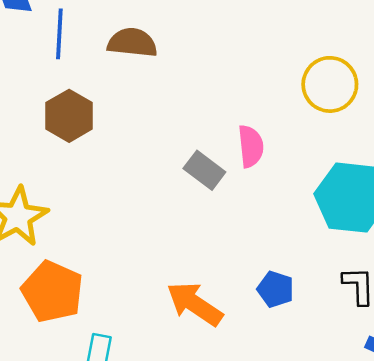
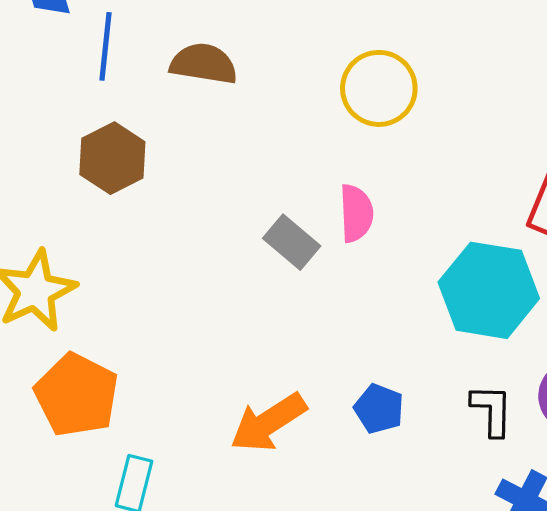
yellow circle: (330, 84) -> (379, 88), moved
orange arrow: (195, 304) -> (268, 422), turned -70

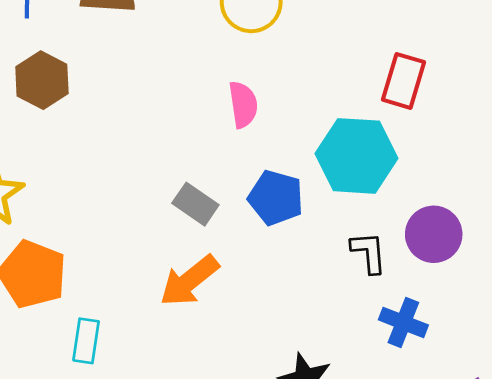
gray rectangle: (292, 242) -> (195, 204), moved
blue pentagon: (379, 409) -> (276, 198), moved, size x1.4

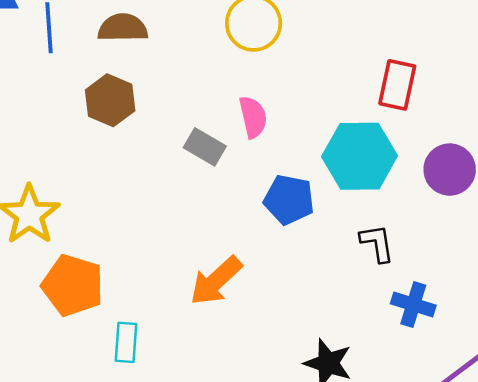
brown hexagon: (42, 80) -> (110, 100), moved
gray rectangle: (195, 204) -> (205, 147), moved
purple circle: (434, 234) -> (450, 170), moved

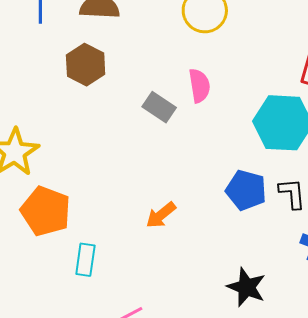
blue pentagon: (289, 200) -> (246, 190), moved
orange arrow: (216, 281) -> (161, 215), size x0.7

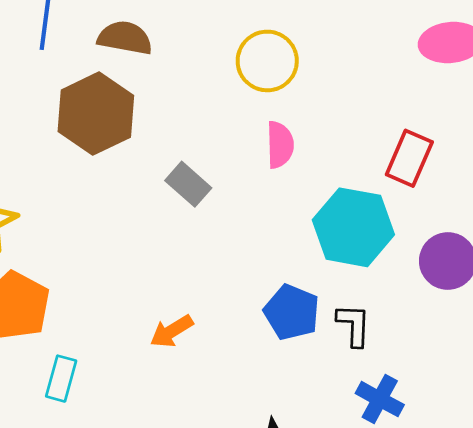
brown hexagon: (86, 65) -> (96, 114), size x1.4
pink semicircle: (199, 86) -> (280, 145), moved

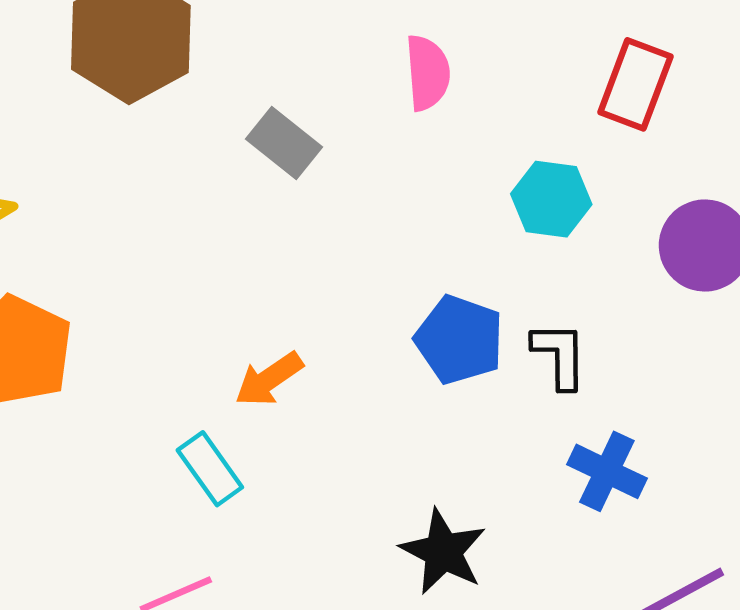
cyan hexagon: (353, 227) -> (551, 199), size x0.6
cyan rectangle: (61, 379) -> (210, 469), moved, turned -48

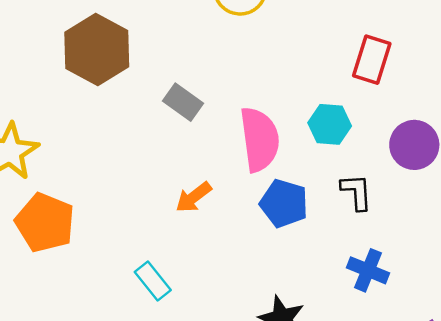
pink semicircle: (428, 73) -> (260, 139), moved, size x1.6
black L-shape: (560, 355) -> (356, 192), moved
orange arrow: (269, 379) -> (194, 197), moved

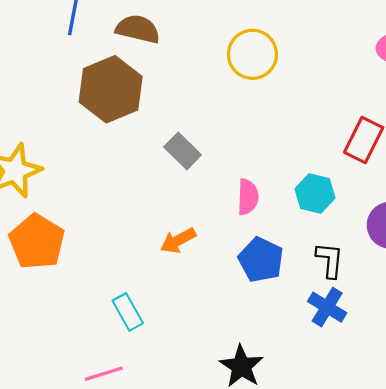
pink semicircle: (260, 139) -> (248, 197), size x0.6
blue cross: (368, 270) -> (327, 307), moved

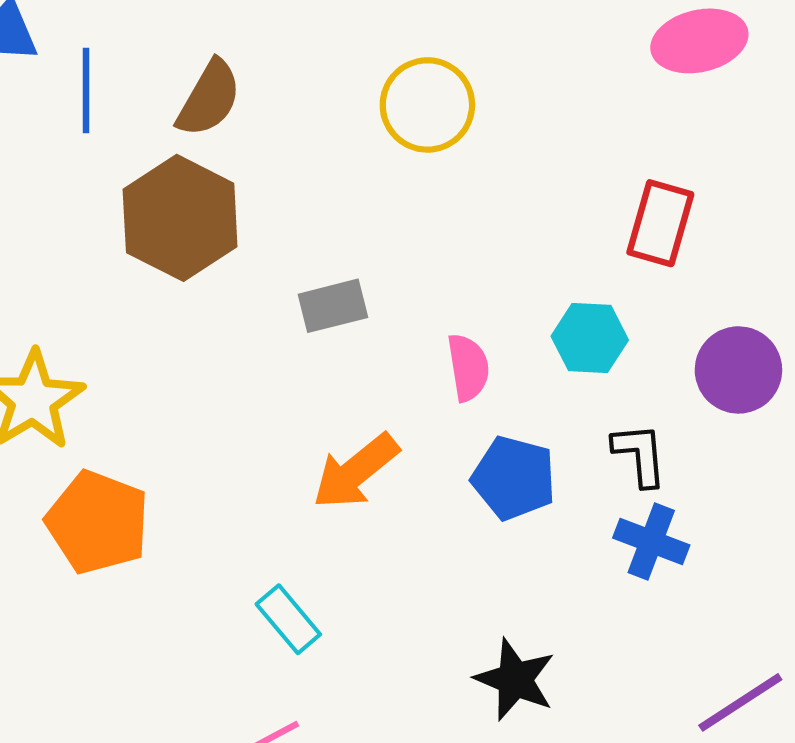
brown semicircle: (138, 29) -> (209, 98), turned 117
gray rectangle: (183, 151) -> (333, 306), turned -48
orange arrow: (178, 241) -> (356, 471), size x1.4

